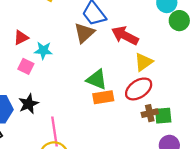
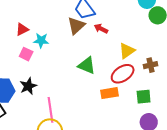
red arrow: (125, 36) -> (101, 29), moved, size x0.6
orange rectangle: (103, 97) -> (110, 93), moved
brown cross: (150, 113) -> (151, 65), moved

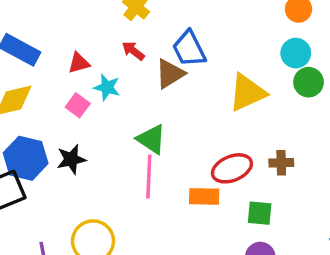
red arrow: (101, 29) -> (133, 51), moved
yellow triangle: (127, 51) -> (247, 93), moved, size x1.4
green triangle: (87, 65) -> (151, 139), moved
pink line: (50, 110) -> (149, 176), moved

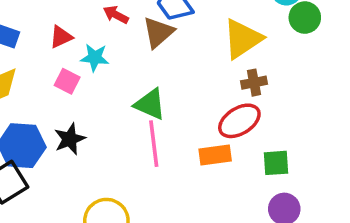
brown cross: (281, 163) -> (254, 83), moved

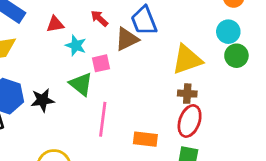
pink square: (67, 81) -> (101, 63), moved, turned 36
green triangle: (150, 104) -> (81, 84), moved
red ellipse: (239, 121) -> (190, 121), moved, turned -52

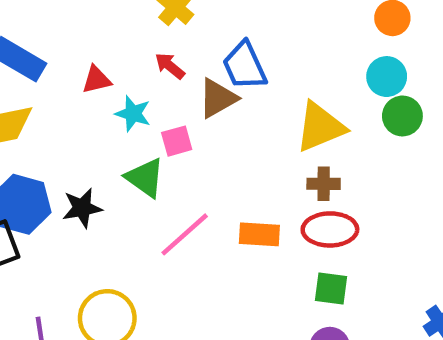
pink line: (103, 119) -> (185, 234), turned 44
red ellipse: (190, 121) -> (330, 229), turned 72
orange rectangle: (145, 139) -> (259, 234), moved

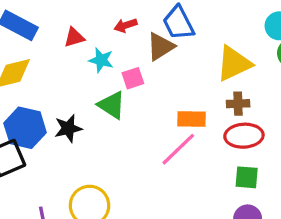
red arrow: (170, 66) -> (126, 25), turned -55
pink line: (185, 234) -> (178, 149), moved
orange rectangle: (259, 234) -> (191, 119), moved

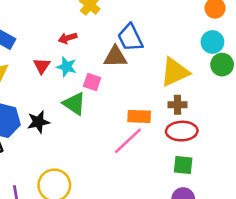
red arrow: (126, 25) -> (68, 38), moved
red triangle: (74, 37) -> (42, 66), moved, turned -42
brown triangle: (160, 47) -> (115, 57), turned 30
pink square: (133, 78) -> (92, 82), turned 36

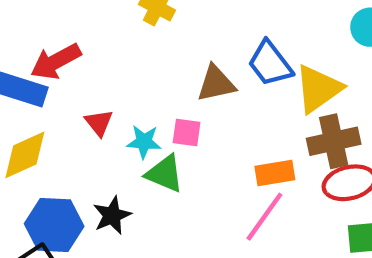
red arrow: (68, 38) -> (56, 62), moved, size x1.6
blue trapezoid: (130, 38) -> (270, 64), moved
cyan star: (67, 67) -> (144, 142), moved
brown cross: (177, 105) -> (334, 141), size x1.6

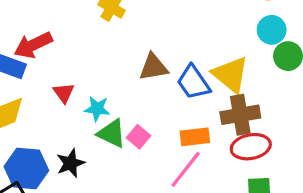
blue trapezoid: (270, 64) -> (193, 82), moved
yellow triangle: (318, 89) -> (231, 75), turned -48
pink square: (187, 132) -> (139, 137), moved, turned 30

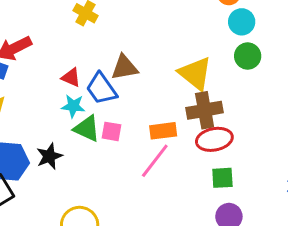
cyan circle: (272, 30) -> (242, 22), moved
blue trapezoid: (193, 82) -> (101, 89), moved
red triangle: (64, 93) -> (71, 77), moved, turned -30
pink square: (139, 137) -> (111, 131), turned -30

